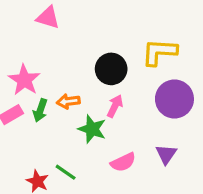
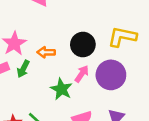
purple circle: (174, 99) -> (111, 75), moved
orange arrow: (68, 101) -> (46, 52), moved

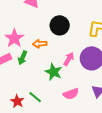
black circle: (83, 45) -> (60, 25), moved

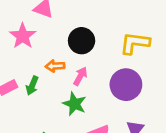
pink star: (14, 38) -> (23, 36), moved
pink arrow: (69, 59) -> (80, 76), moved

